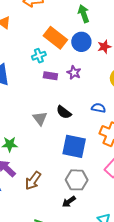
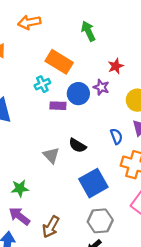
blue circle: (81, 42) -> (78, 94), moved
purple star: (74, 73) -> (101, 87), moved
blue semicircle: (98, 108) -> (116, 136), turned 64
blue square: (74, 146) -> (93, 183), turned -35

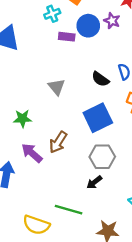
black semicircle: (77, 145) -> (100, 79), moved
purple arrow: (19, 216) -> (32, 153), moved
brown arrow: (51, 227) -> (58, 142), moved

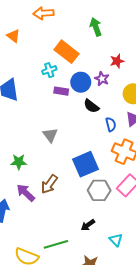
black semicircle: (100, 79) -> (91, 106), moved
gray hexagon: (102, 157) -> (99, 190), moved
black arrow: (94, 182) -> (88, 225), moved
green line: (69, 210) -> (56, 244), turned -35

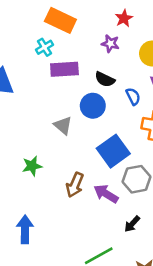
blue circle: (81, 82) -> (93, 106), moved
purple rectangle: (61, 91) -> (64, 69), size x1.5
purple arrow: (26, 193) -> (106, 194), moved

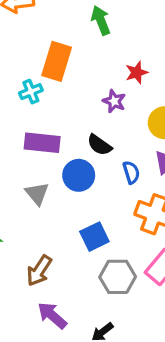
orange rectangle: (60, 20) -> (57, 61), turned 72
purple rectangle: (64, 69) -> (42, 143), moved
blue square: (113, 151) -> (94, 237), size x0.7
purple arrow: (106, 194) -> (52, 315), moved

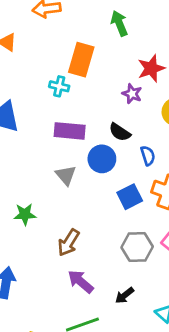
red star: (137, 73) -> (151, 68), size x1.4
cyan cross: (31, 92) -> (59, 86), turned 36
blue square: (94, 237) -> (130, 197), moved

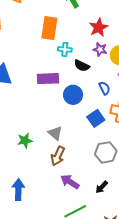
cyan cross: (59, 86) -> (65, 49), moved
purple star: (132, 94) -> (100, 49), moved
black semicircle: (120, 132) -> (82, 66), moved
gray triangle: (66, 175) -> (55, 133), moved

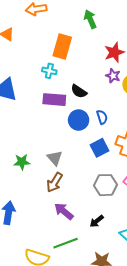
cyan cross: (65, 49) -> (49, 71), moved
black semicircle: (82, 66) -> (79, 91), moved
blue semicircle: (104, 88) -> (102, 117), moved

